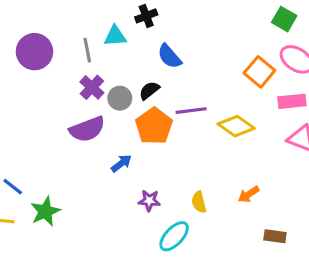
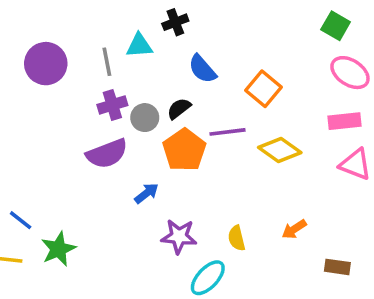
orange square: (259, 72) -> (264, 89), moved
purple cross: (92, 87) -> (112, 105), turned 30
purple star: (149, 201) -> (179, 236), size x1.4
brown rectangle: (275, 236) -> (337, 267), moved

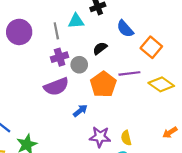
blue semicircle: (202, 69) -> (125, 29), moved
black semicircle: (179, 109) -> (100, 48), moved
yellow semicircle: (237, 238) -> (126, 138), moved

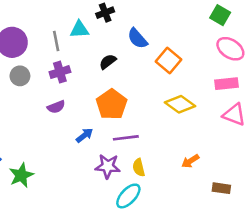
gray circle: (79, 65) -> (20, 76), moved
purple line: (129, 73) -> (126, 138), moved
purple semicircle: (56, 87) -> (56, 107), size x0.6

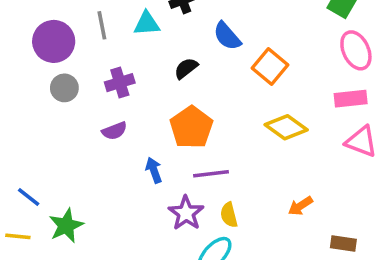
gray line: (56, 41) -> (102, 25), moved
pink ellipse: (230, 49) -> (356, 50), turned 32
blue arrow: (84, 135) -> (154, 170), turned -72
purple star: (108, 166) -> (186, 213), turned 30

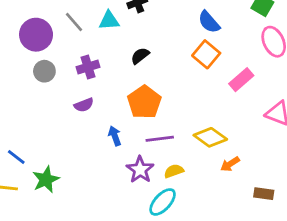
gray line: (102, 25) -> (74, 22), turned -30
blue semicircle: (227, 36) -> (209, 22), moved
pink rectangle: (351, 99) -> (241, 80), moved, turned -35
yellow diamond: (286, 127) -> (210, 137), moved
yellow semicircle: (229, 215) -> (174, 171), turned 84

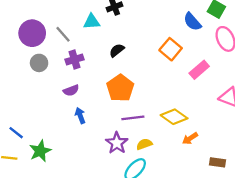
gray line: (74, 22) -> (63, 34), moved
blue semicircle: (209, 22) -> (192, 22), moved
blue arrow: (115, 136) -> (80, 116), moved

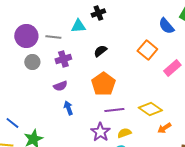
gray line: (63, 34) -> (53, 37), turned -42

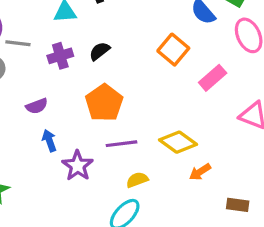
gray line: (53, 37) -> (18, 43), moved
purple cross: (63, 59) -> (60, 56), moved
purple star: (100, 132) -> (78, 166), moved

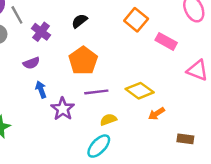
gray line: (18, 43) -> (17, 15), turned 54
purple cross: (60, 56) -> (41, 32), moved, turned -36
pink rectangle: (213, 78) -> (166, 41), turned 70

